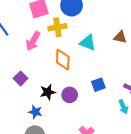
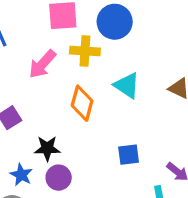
purple circle: (70, 95) -> (59, 178), moved

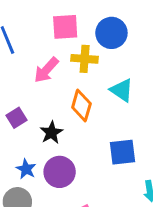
black star: (47, 148) -> (51, 133), moved, turned -30
blue square: (129, 155) -> (122, 152), size x1.4
purple circle: (59, 178) -> (60, 172), size x1.4

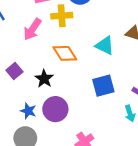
cyan triangle: (122, 90) -> (105, 45), moved
orange diamond: (81, 106) -> (65, 53), turned -40

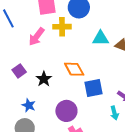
cyan triangle: (105, 45) -> (101, 38), moved, turned -30
orange diamond: (65, 53) -> (74, 69), moved
purple circle: (55, 109) -> (66, 111), moved

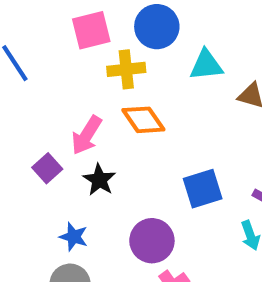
pink arrow: (37, 37) -> (87, 135), moved
cyan triangle: (101, 38) -> (206, 65), moved
orange diamond: (74, 69) -> (143, 120), moved

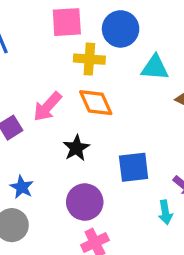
black star: (99, 180) -> (76, 148), moved

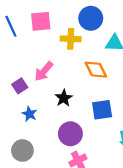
pink square: (67, 22) -> (41, 21), moved
orange diamond: (96, 103) -> (96, 70), moved
blue star: (22, 187) -> (29, 114), moved

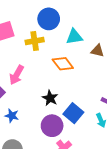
black star: (64, 98) -> (50, 98), moved
blue square: (102, 110) -> (73, 113), moved, turned -30

